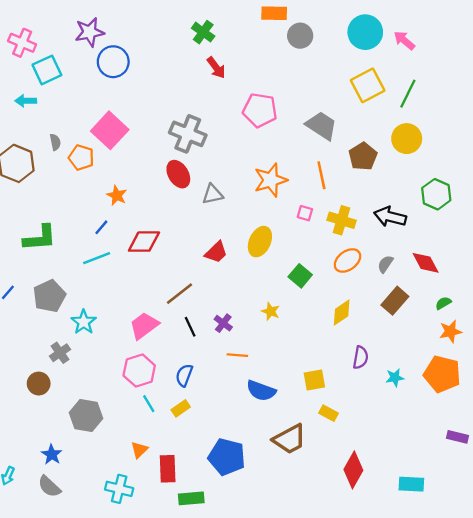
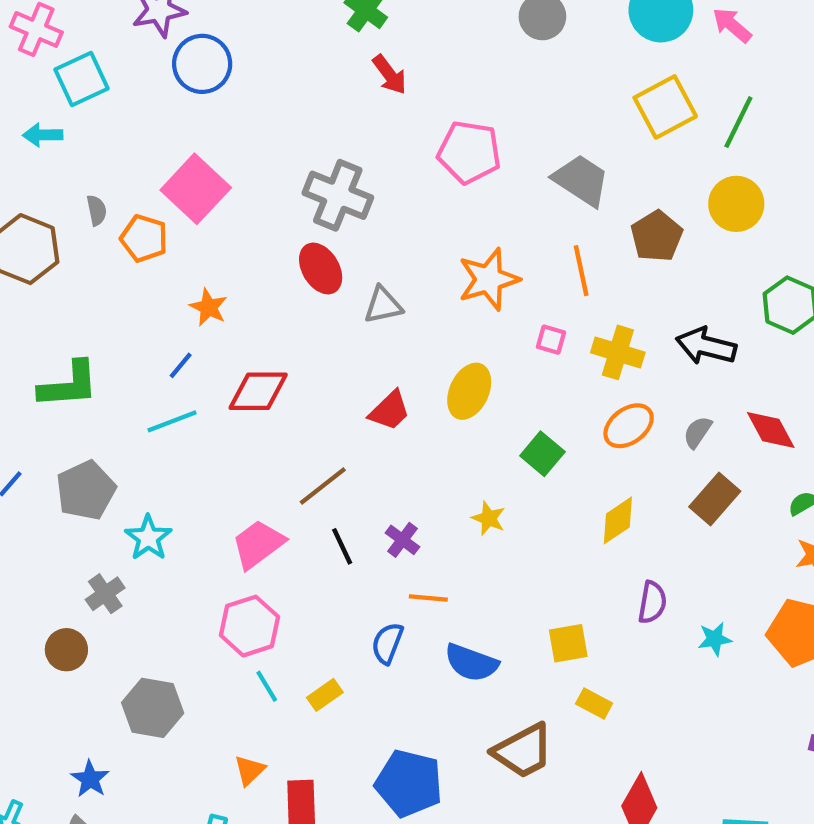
blue semicircle: (184, 375) -> (387, 643), moved

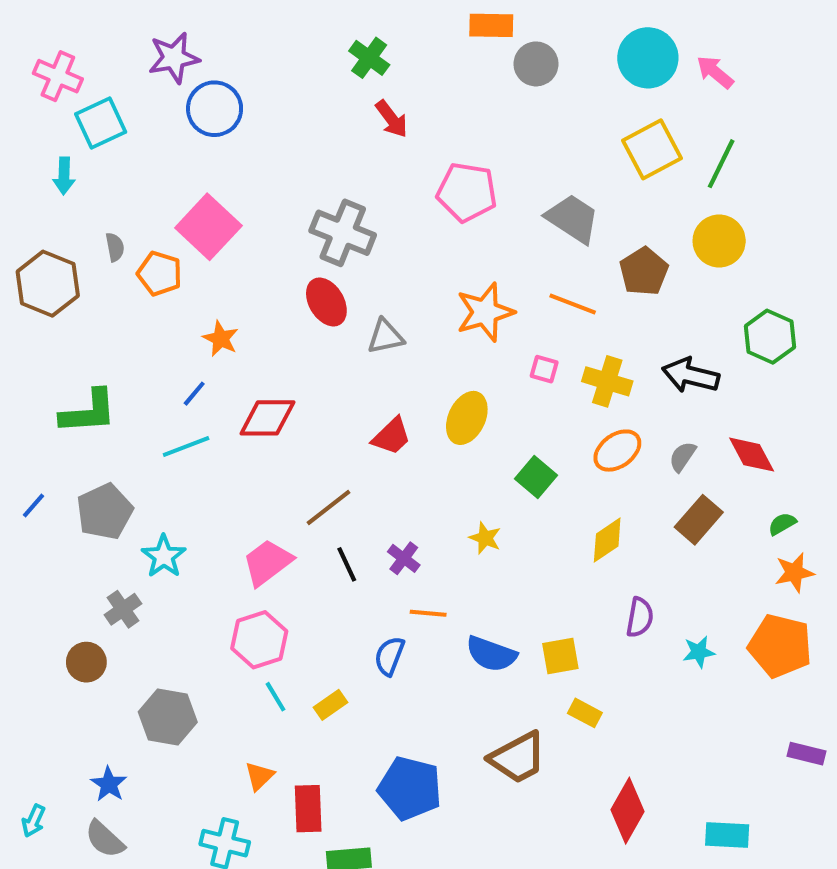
cyan arrow: (43, 135) -> (64, 176), turned -87
orange line: (581, 271) -> (573, 304), turned -57
blue semicircle: (471, 663) -> (491, 654), moved

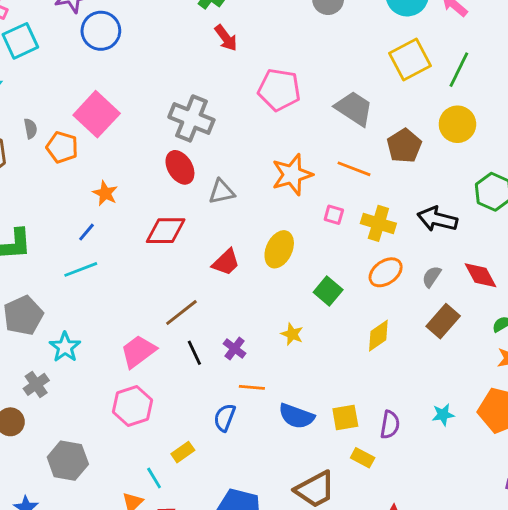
red diamond: (267, 418) -> (166, 231), moved
purple semicircle: (640, 617) -> (390, 425), moved
cyan line: (276, 697) -> (154, 478), moved

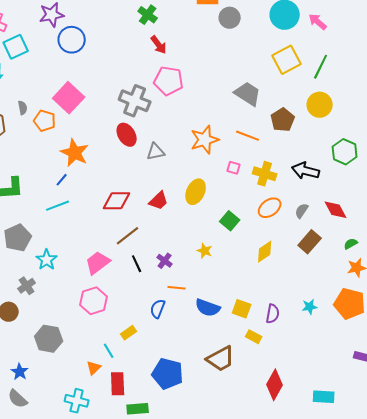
pink pentagon: (279, 90) -> (169, 81), moved
orange star: (105, 193) -> (75, 153), size x1.6
red diamond: (166, 231) -> (117, 201), moved
yellow square: (345, 418) -> (242, 309), turned 30

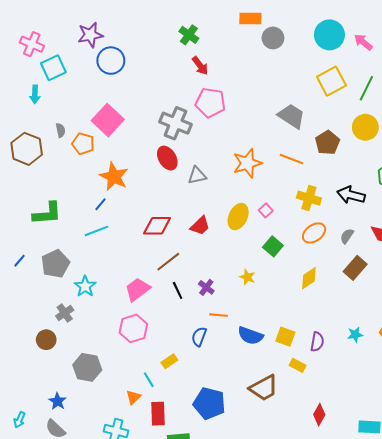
pink square: (234, 168) -> (266, 210), moved, turned 32
red diamond: (275, 385) -> (319, 415), size x0.7

